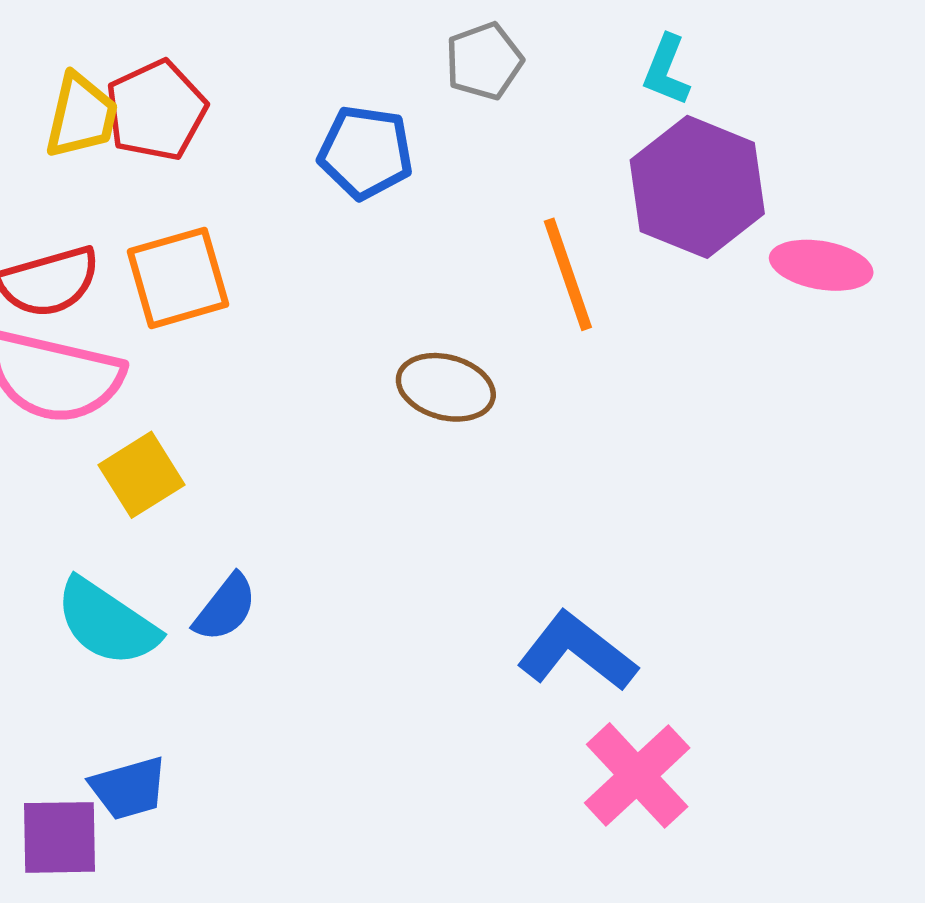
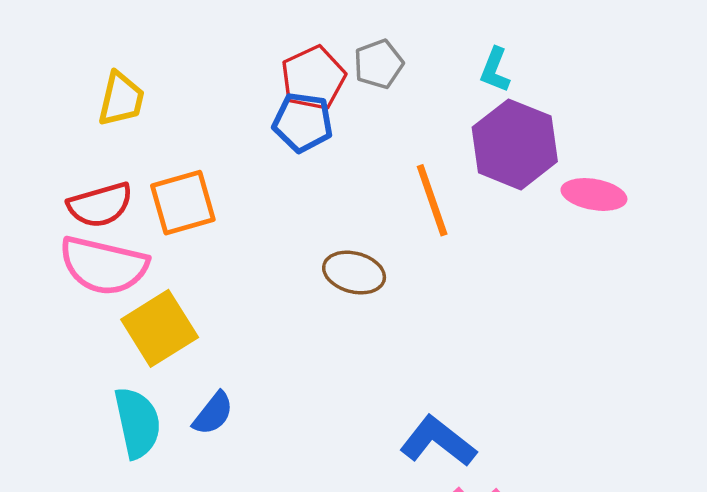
red pentagon: (156, 110) -> (313, 78), moved
yellow square: (142, 475) -> (160, 328), size x1.4
cyan semicircle: (107, 622) -> (137, 423), turned -136

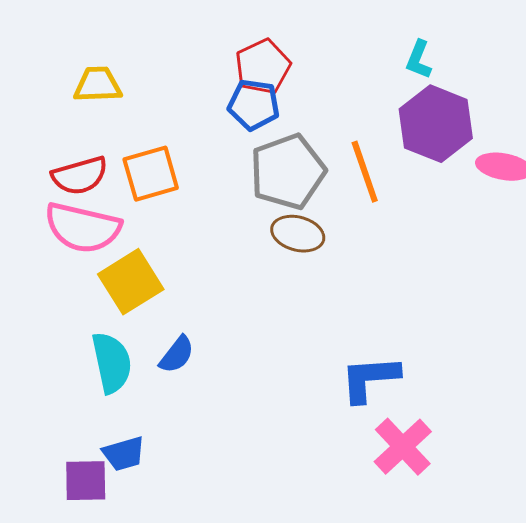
gray pentagon: (378, 64) -> (288, 172), moved, size x1.8
yellow trapezoid: (121, 99) -> (98, 85), turned -105
blue L-shape: (438, 441) -> (370, 379), turned -42

